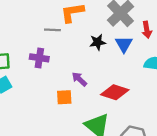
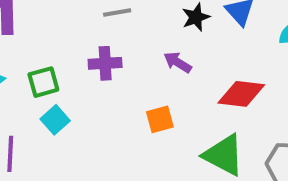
purple arrow: (79, 79) -> (178, 62), moved

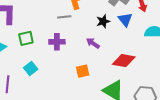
green square: (43, 82) -> (26, 38), moved

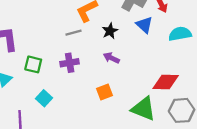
black star: (103, 21) -> (110, 31), moved
green square: (26, 38) -> (33, 64), turned 35
red diamond: (124, 61) -> (166, 82), moved

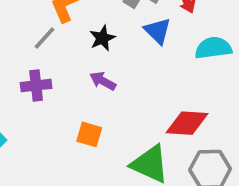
gray line: (74, 33) -> (45, 38), turned -35
orange square: (105, 92) -> (89, 134), turned 35

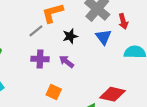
purple cross: (36, 85) -> (40, 59), moved

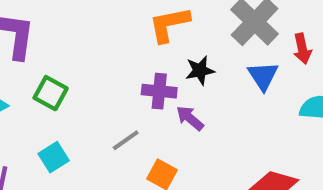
gray line: (36, 31) -> (126, 140), moved
purple cross: (40, 59) -> (159, 91), moved

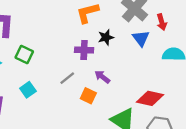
purple arrow: (190, 118) -> (102, 77), moved

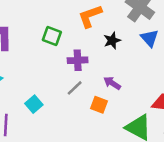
purple cross: (84, 50) -> (78, 60), moved
green square: (24, 55) -> (52, 36), moved

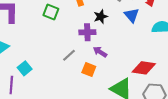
purple cross: (78, 60) -> (87, 32), moved
cyan square: (34, 104) -> (25, 68), moved

